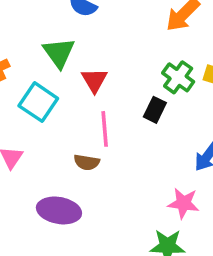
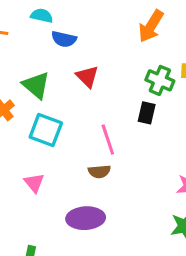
green triangle: (59, 53) -> (36, 85), moved
red triangle: (94, 80) -> (87, 77), moved

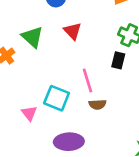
cyan square: (46, 130) -> (57, 98), moved
brown semicircle: (99, 171) -> (97, 104), moved

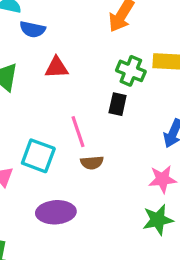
red triangle: (72, 31) -> (57, 67), turned -48

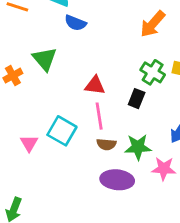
red triangle: (57, 67) -> (95, 85), moved
purple ellipse: (56, 212) -> (117, 180), moved
green star: (158, 220) -> (138, 147), moved

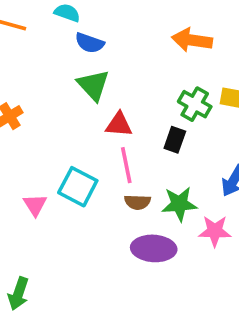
orange arrow: (153, 24) -> (192, 40), turned 60
green triangle: (45, 59) -> (93, 85), moved

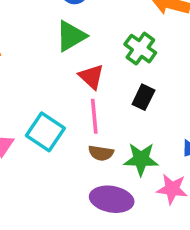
green triangle: (93, 85) -> (71, 36), turned 36
green cross: (195, 104) -> (140, 49), moved
red triangle: (119, 125) -> (91, 77), turned 32

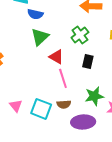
green cross: (140, 49) -> (80, 35), turned 30
cyan square: (45, 132) -> (41, 109), moved
brown semicircle: (101, 153) -> (64, 104), moved

